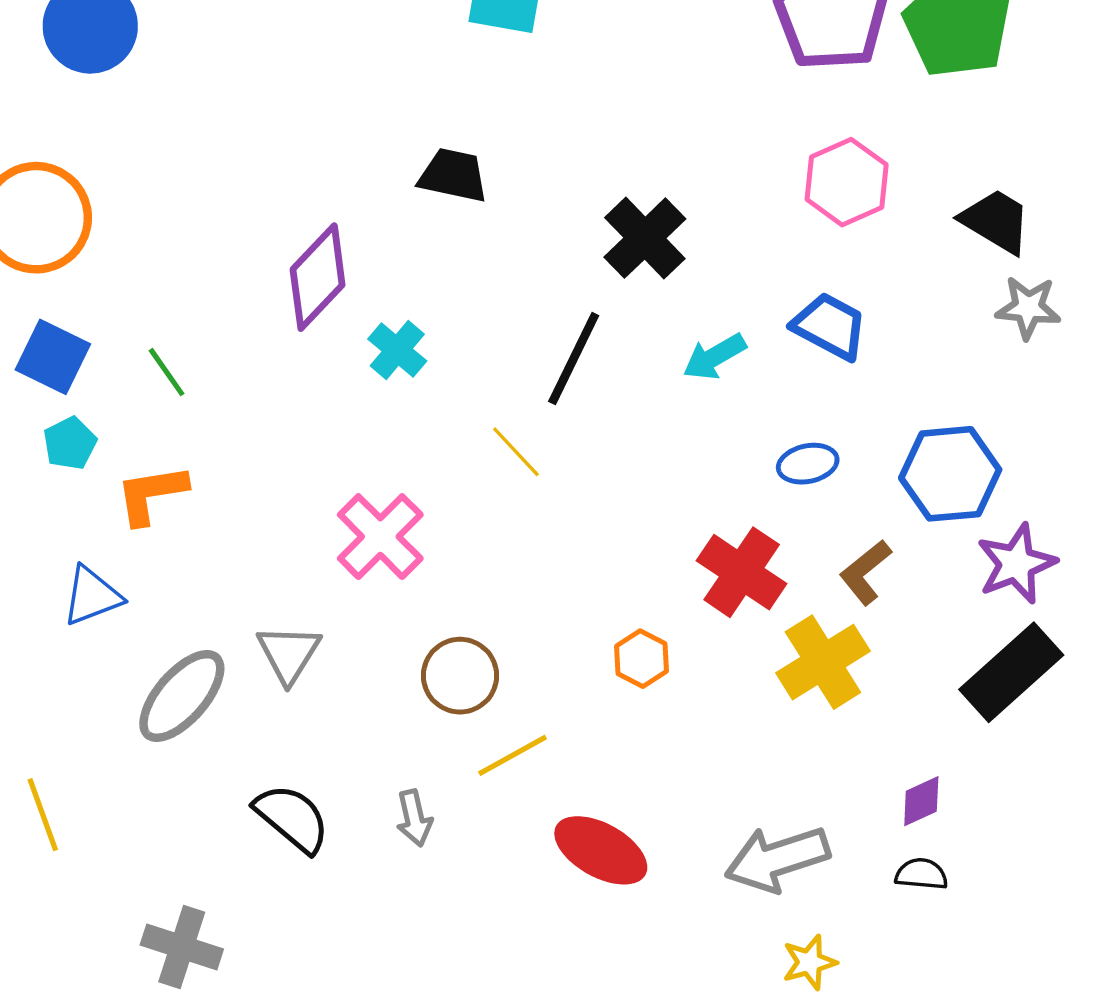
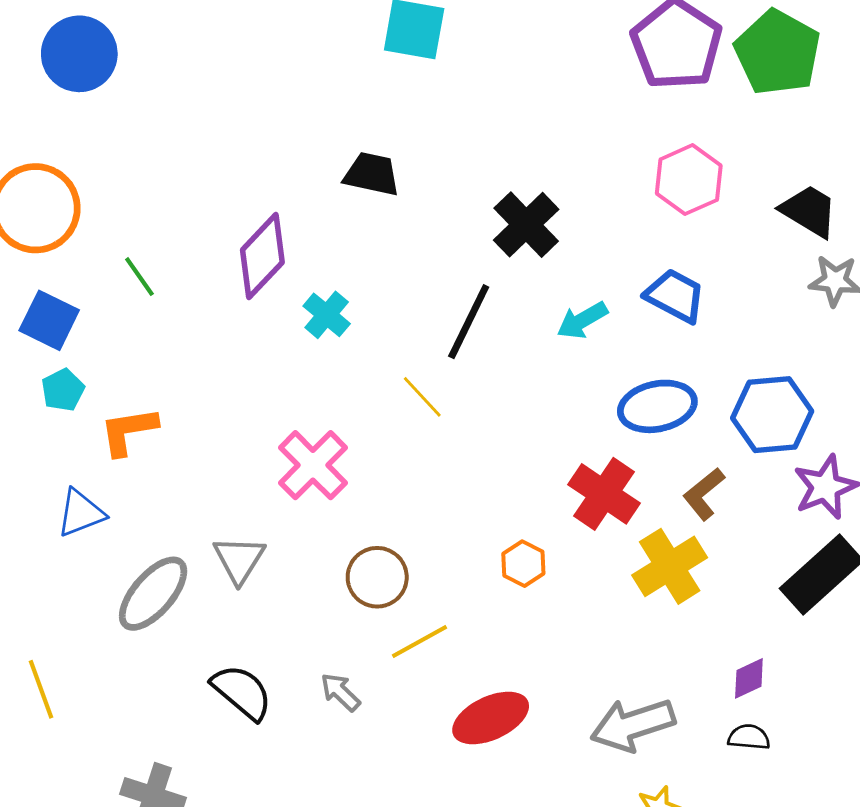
green line: (167, 372) -> (139, 277), moved
blue ellipse: (808, 464) -> (657, 406), size x1.6
gray arrow: (414, 818) -> (340, 692), turned 147
red ellipse: (601, 850) -> (491, 718), turned -54

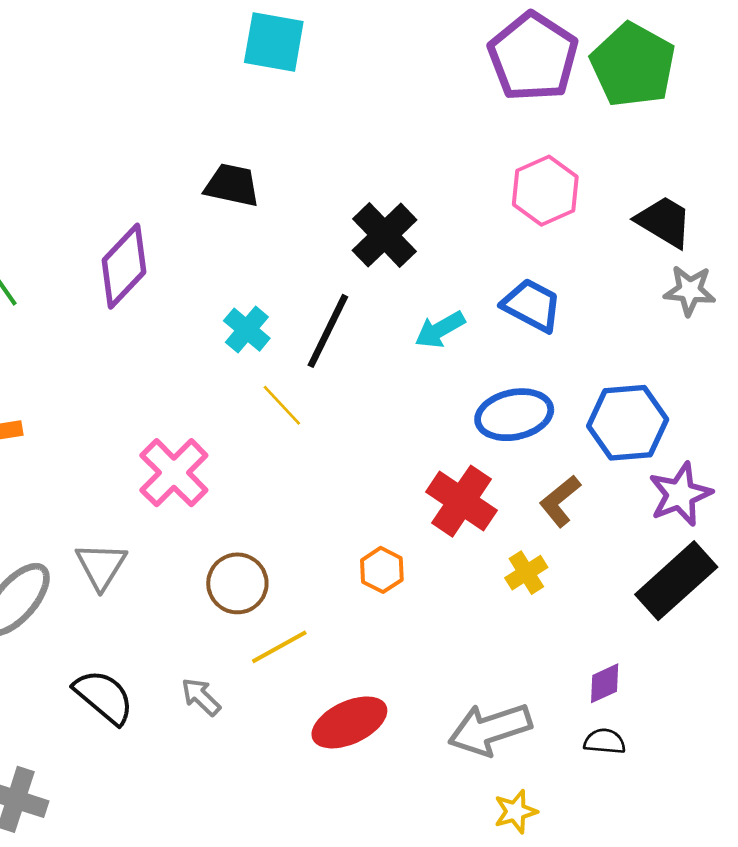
cyan cross: (327, 315) -> (247, 330), moved
yellow cross: (670, 566) -> (526, 573), size x0.6

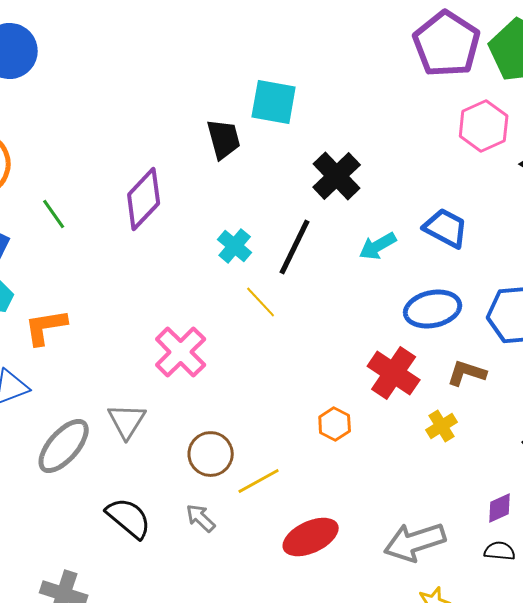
cyan square: (274, 42) -> (274, 102), moved
black trapezoid: (232, 185) -> (224, 139), turned 63
pink hexagon: (545, 191) -> (484, 126), moved
brown L-shape: (560, 501) -> (467, 373), turned 57
brown circle: (237, 583) -> (211, 454), moved

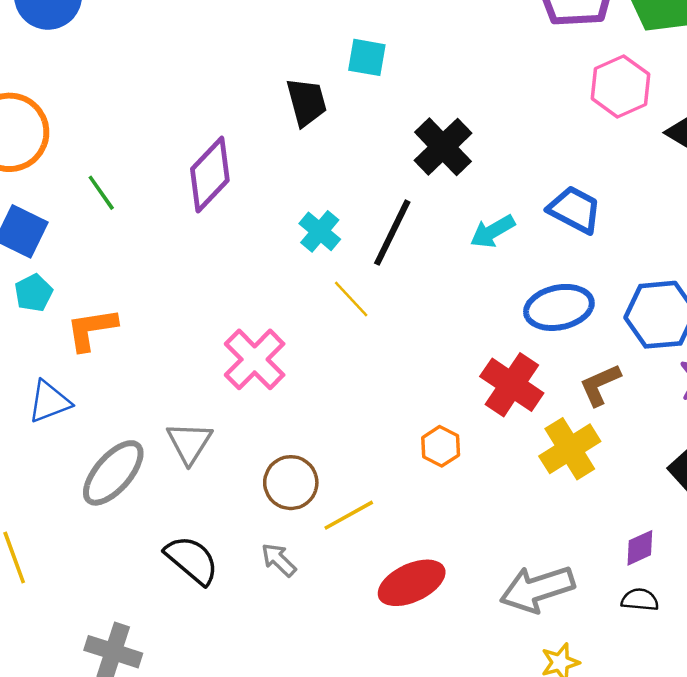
cyan square: (274, 102) -> (367, 57), size x0.7
brown L-shape: (467, 373) -> (600, 385), turned -42
yellow cross: (442, 426) -> (570, 449), size x1.6

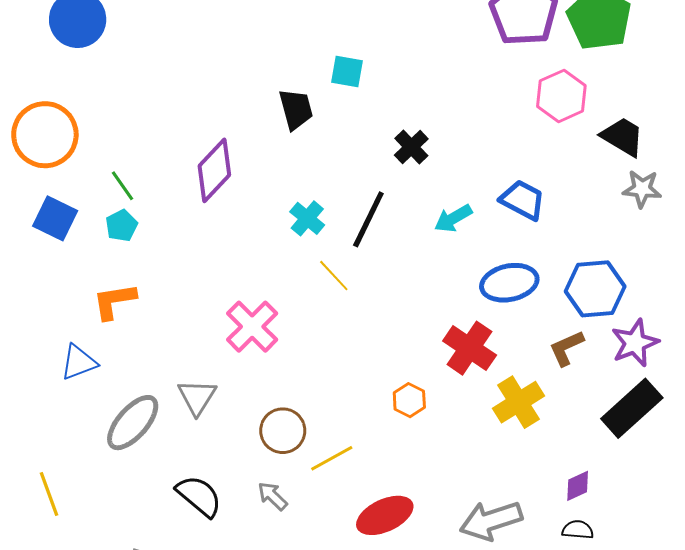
black cross: (443, 147) -> (411, 147), size x0.7
cyan pentagon: (34, 293) -> (121, 226), moved
brown L-shape: (600, 385) -> (566, 348), moved

